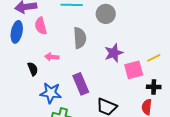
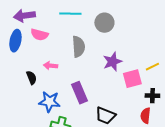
pink semicircle: (41, 26) -> (39, 35), turned -60

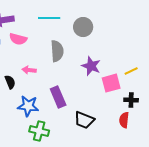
purple star: (112, 62) -> (91, 66), turned -30

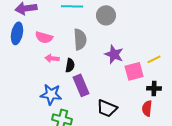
pink semicircle: (18, 39) -> (44, 37), moved
black semicircle: (10, 82) -> (70, 65), moved, turned 32

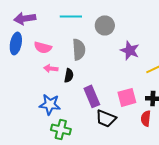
purple star: (114, 54) -> (130, 50), moved
pink square: (134, 71) -> (127, 97), moved
purple rectangle: (81, 85) -> (92, 96), moved

